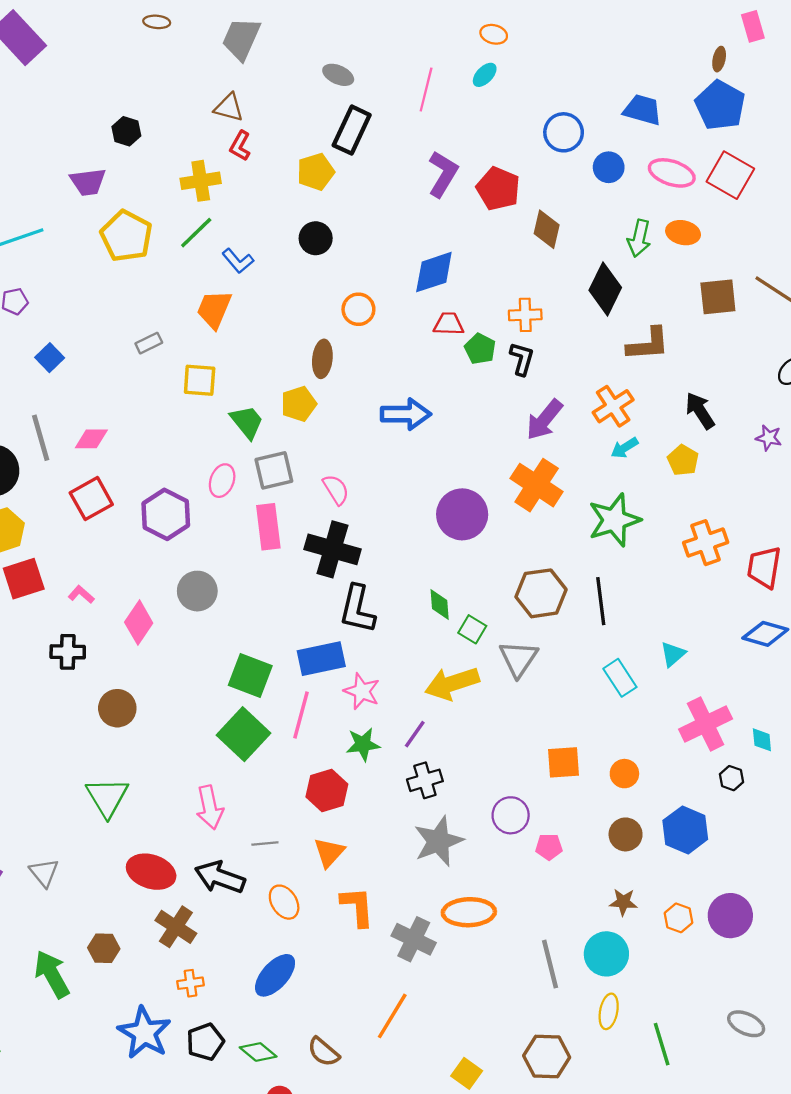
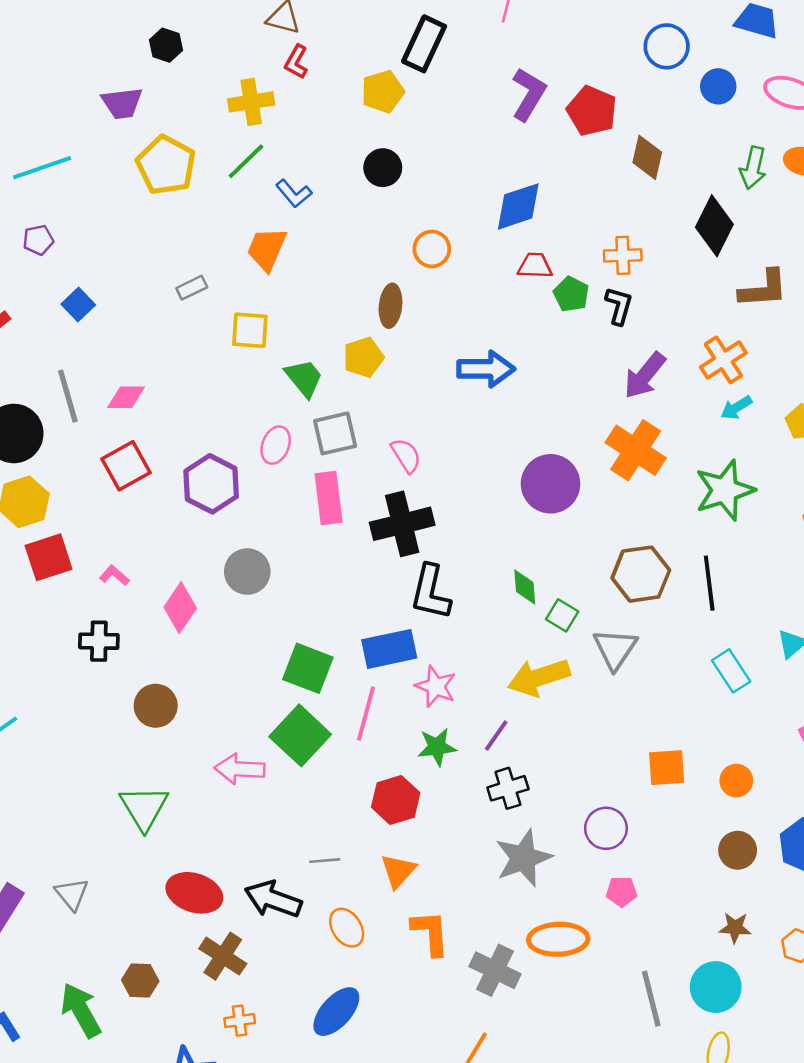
black cross: (333, 549) -> (402, 524), turned -30
pink arrow: (210, 807) -> (240, 769), moved, turned 105
pink pentagon: (549, 847) -> (621, 892), moved

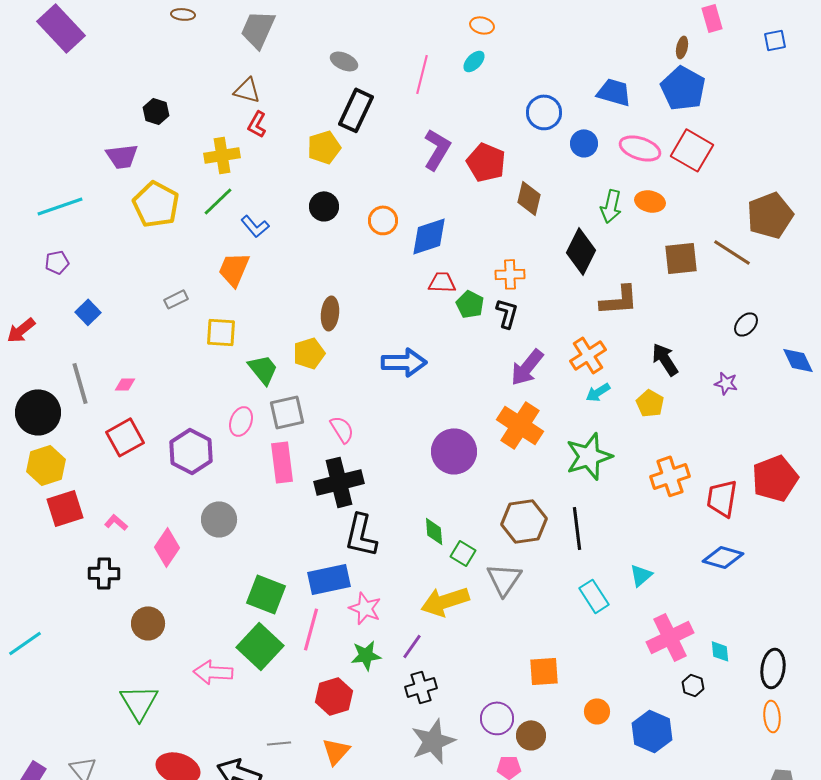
orange circle: (432, 249) -> (383, 220), moved
pink diamond: (126, 397) -> (125, 384), size x0.7
orange circle: (736, 781) -> (597, 711), moved
brown circle: (738, 850) -> (531, 735), moved

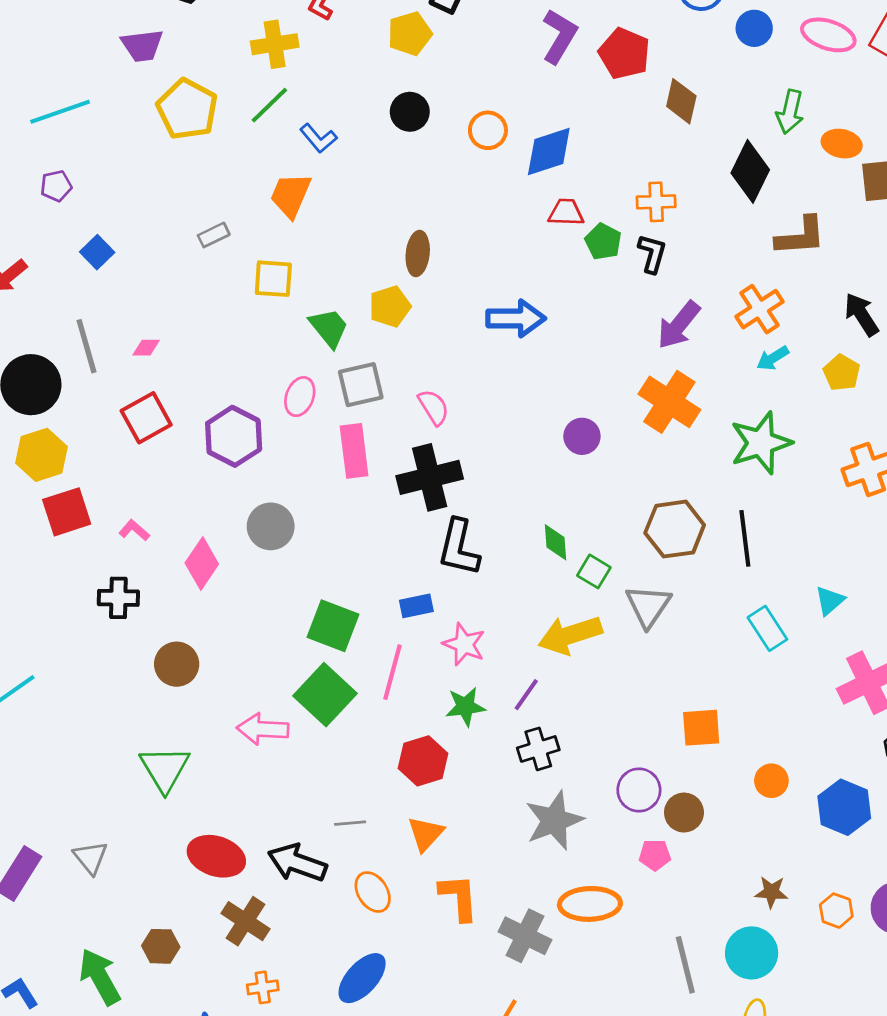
orange ellipse: (650, 201) -> (842, 144), moved
purple circle: (454, 451) -> (582, 436), size x0.6
blue rectangle: (329, 579) -> (416, 606), size x0.6

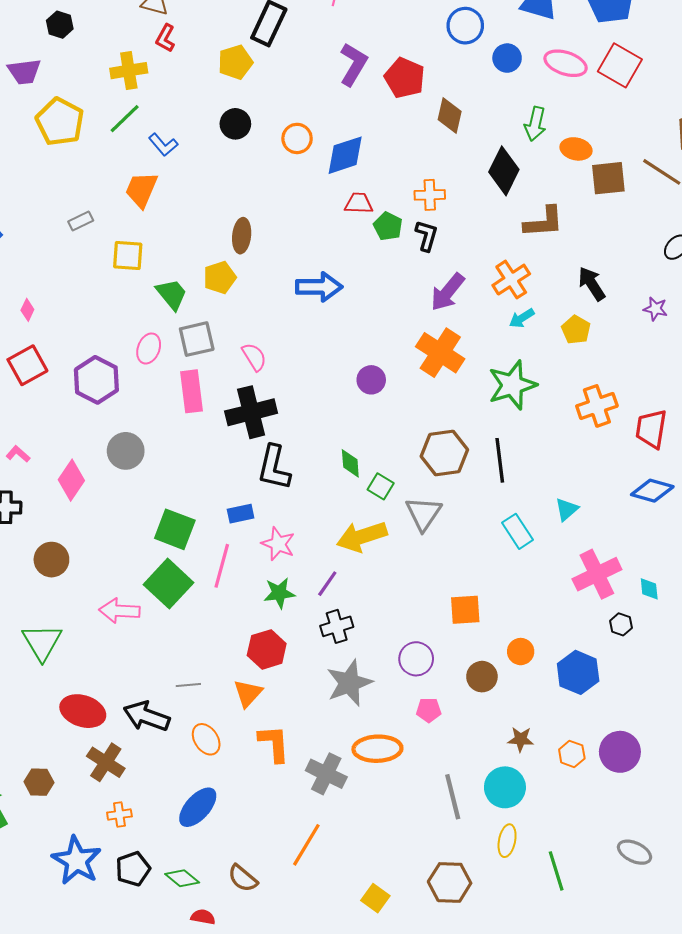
pink diamond: (146, 348) -> (27, 310), turned -65
red hexagon: (423, 761) -> (267, 649), moved
brown circle: (684, 813) -> (482, 677), moved

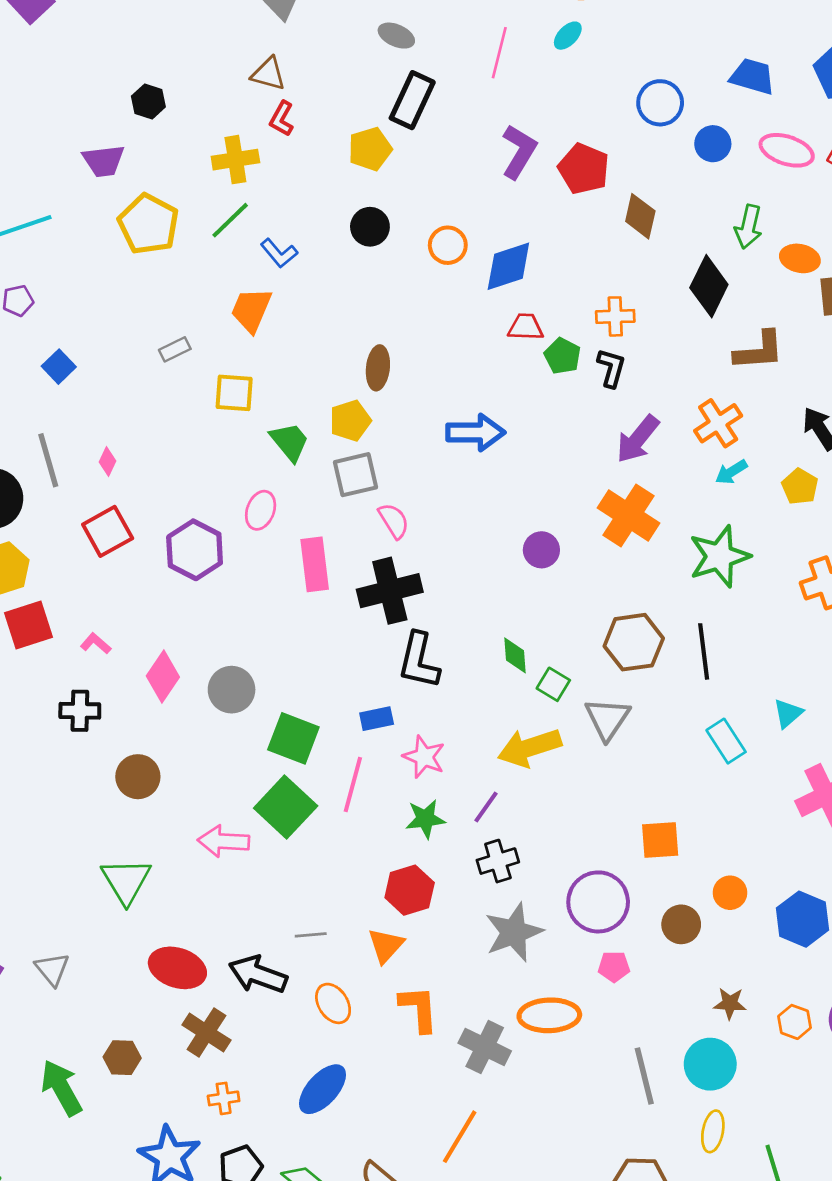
gray square: (197, 339) -> (355, 475), moved
gray circle: (126, 451) -> (232, 690), moved
purple circle: (416, 659) -> (598, 902), size x1.4

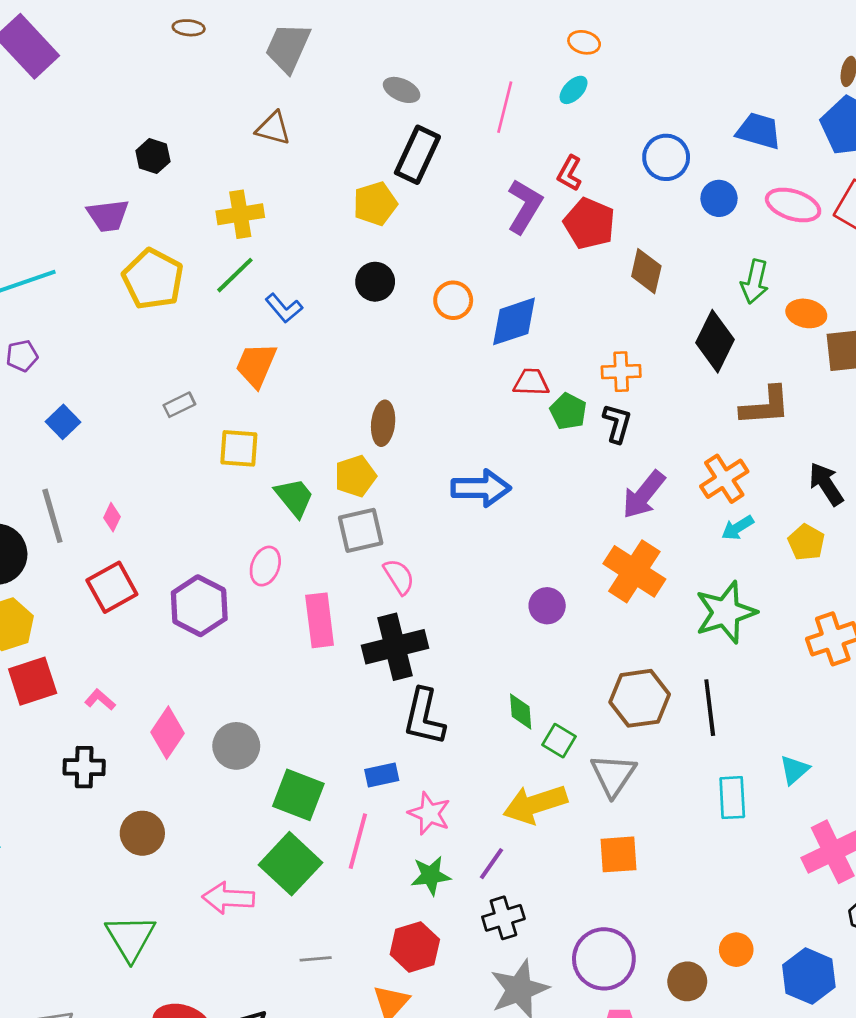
red L-shape: (282, 119) -> (570, 173), moved
cyan rectangle: (726, 741) -> (732, 798), turned 30
orange square: (660, 840) -> (618, 854), moved
gray line: (311, 935) -> (316, 959), moved

